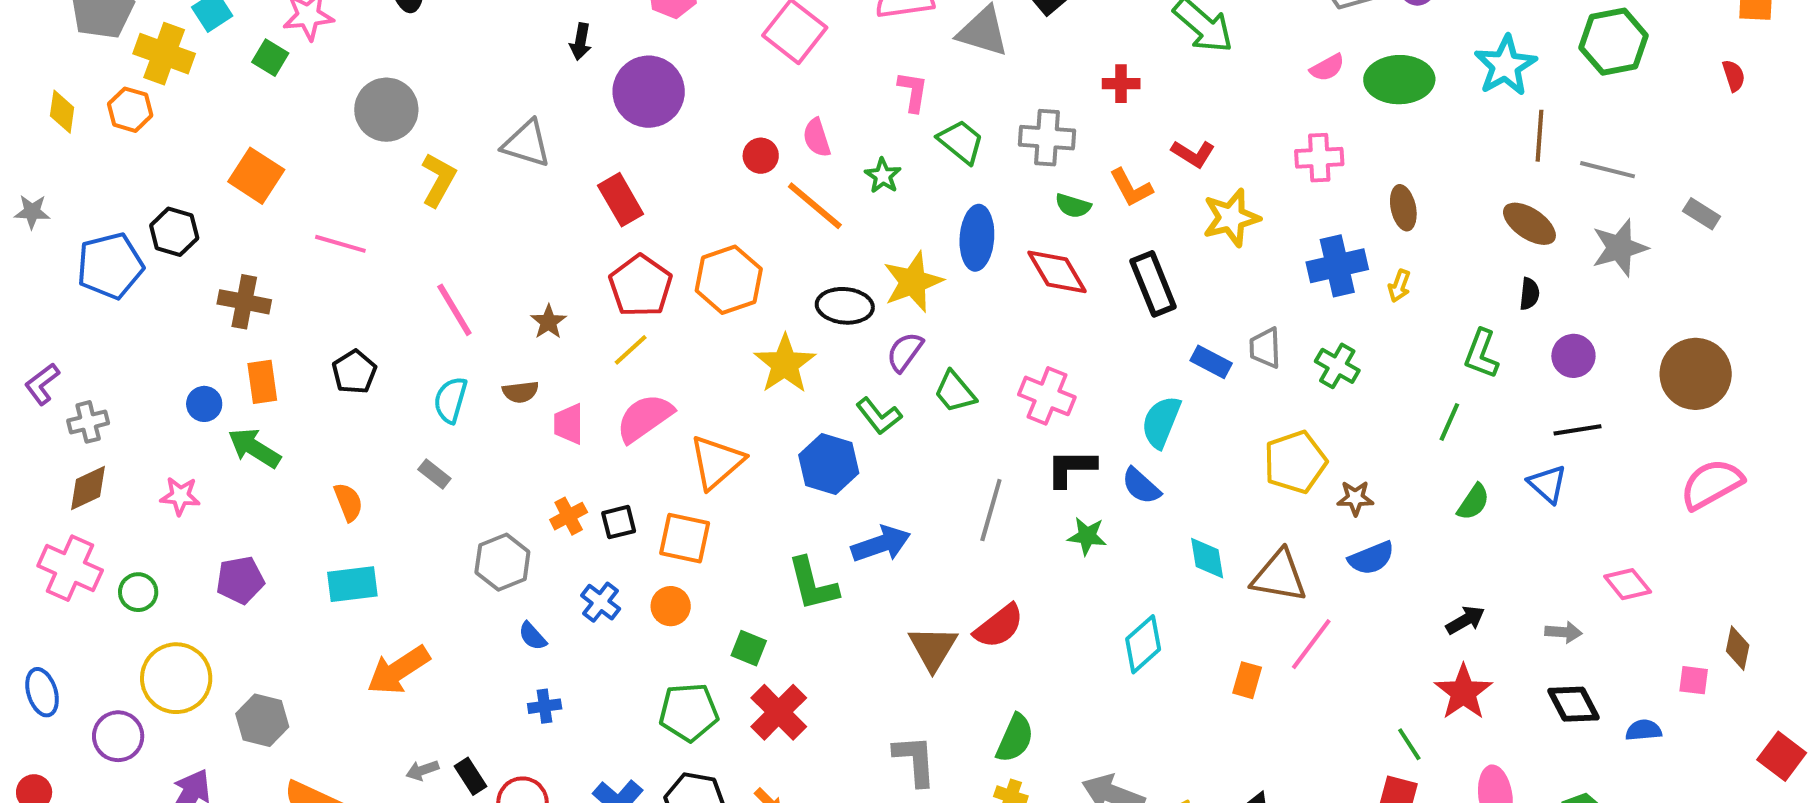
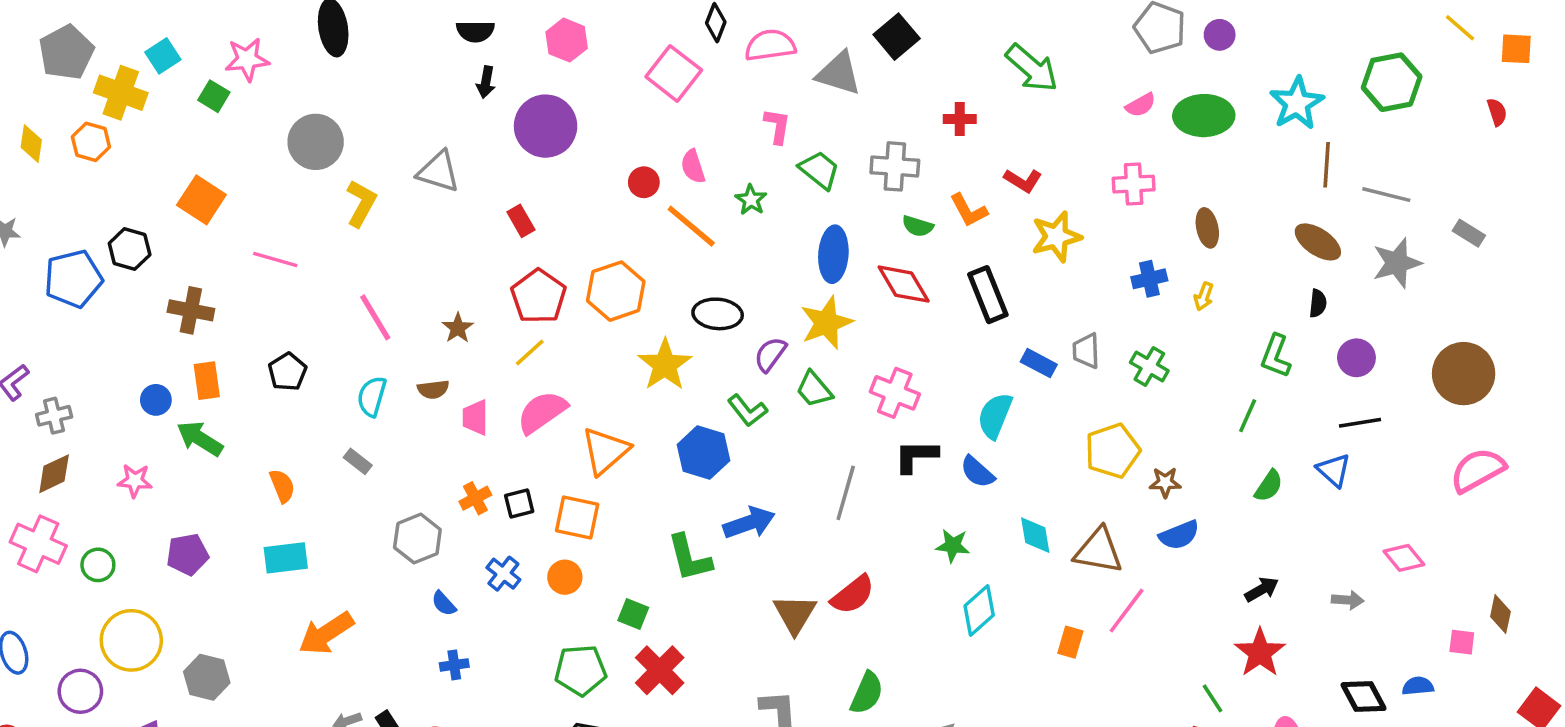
red rectangle: (621, 200) -> (521, 221), size x0.7
blue cross: (1337, 266) -> (1149, 279), size x0.7
yellow star: (913, 282) -> (826, 323), moved
green star: (1087, 536) -> (953, 546), moved
black diamond: (1573, 704) -> (1364, 697), moved

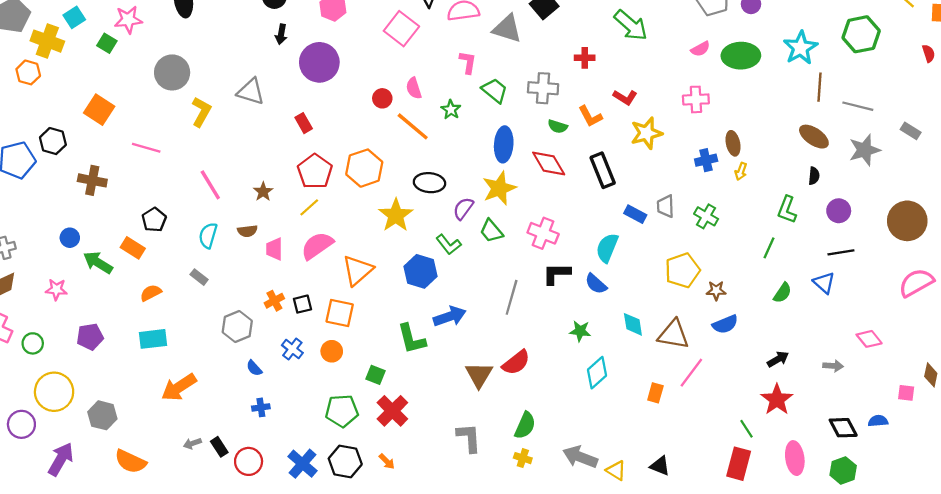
brown ellipse: (1207, 228) -> (733, 143), moved
orange rectangle: (207, 381) -> (133, 248), moved, turned -50
orange semicircle: (282, 486) -> (151, 293), turned -95

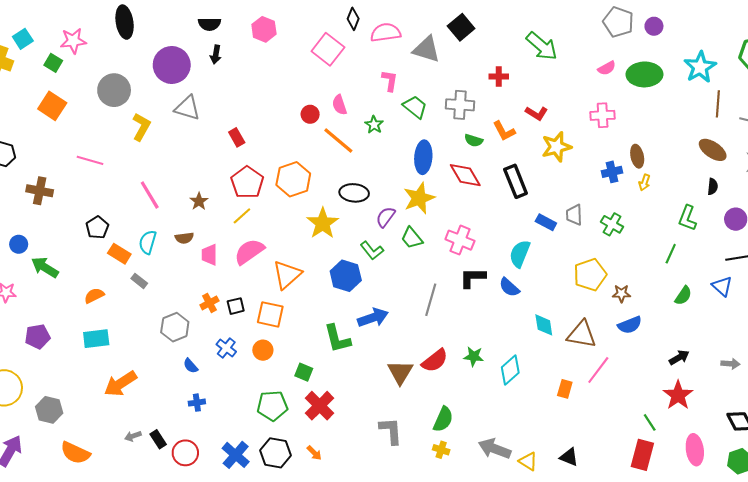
purple circle: (319, 62) -> (172, 65), moved
orange square: (99, 110) -> (52, 106), moved
orange rectangle: (133, 248) -> (119, 254), moved
green star: (580, 331) -> (474, 356), moved

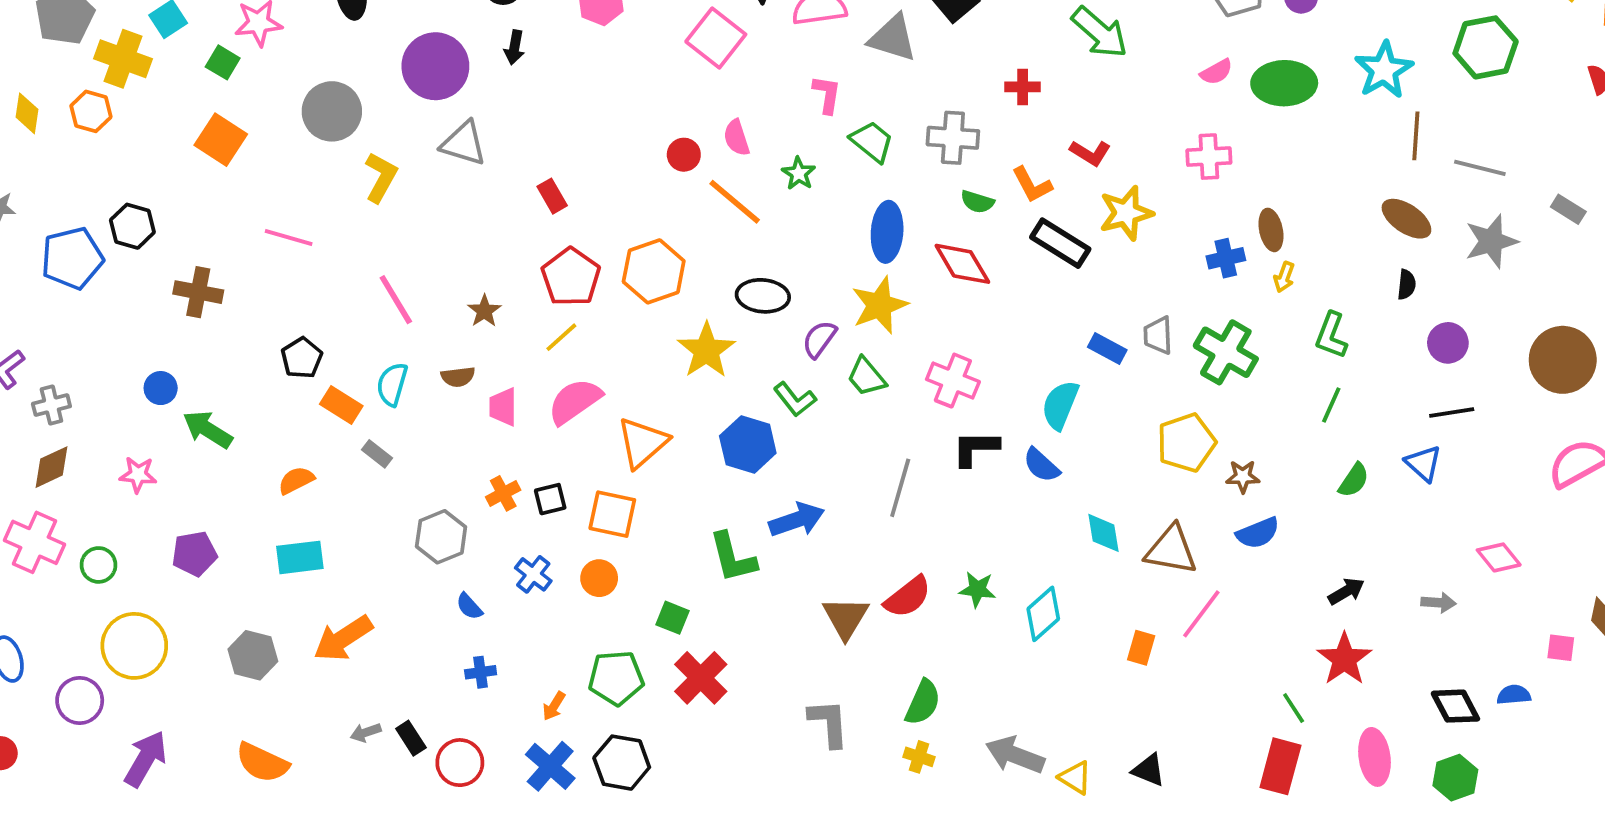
black rectangle: (516, 181) -> (1060, 243), moved, turned -36
green L-shape: (687, 218) -> (1331, 335), moved
green cross: (612, 224) -> (1226, 352), size x1.5
gray hexagon: (49, 410) -> (253, 655), moved
orange arrow: (314, 453) -> (554, 706), moved, turned 77

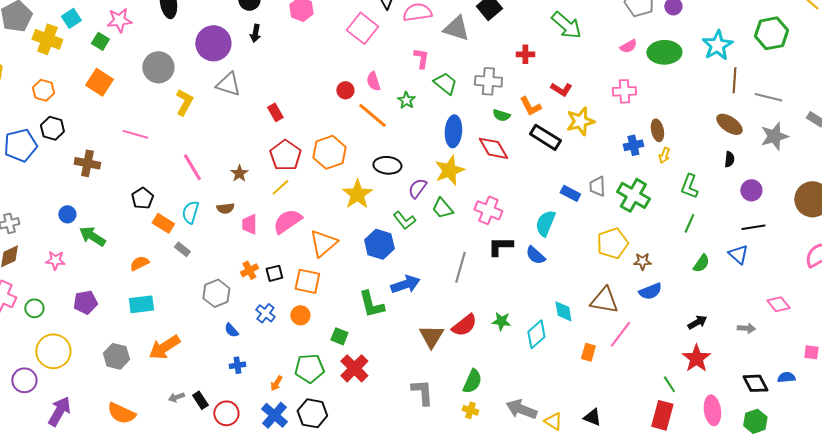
orange hexagon: (91, 111) -> (43, 90), moved
cyan diamond: (1103, 533) -> (563, 311), moved

